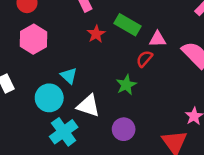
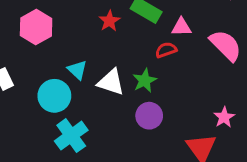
red semicircle: (144, 59) -> (166, 50), turned 30
white triangle: (88, 106) -> (111, 82), moved
purple circle: (124, 129) -> (149, 116), moved

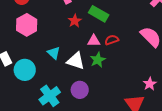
pink triangle: (181, 27) -> (94, 41), moved
cyan circle: (54, 96) -> (25, 70), moved
purple circle: (149, 116) -> (80, 90), moved

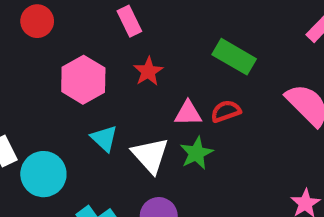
green rectangle: (99, 14) -> (234, 57), moved
pink hexagon: (27, 25) -> (83, 80), moved
white triangle: (76, 61) -> (150, 155), turned 30

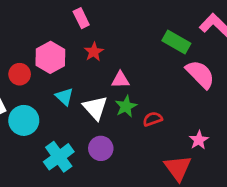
red circle: (37, 21) -> (20, 74), moved
green rectangle: (234, 57) -> (176, 42), moved
red semicircle: (226, 111) -> (153, 119), moved

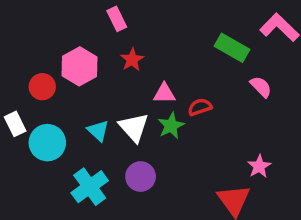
pink semicircle: (200, 74) -> (261, 87), size x0.6
cyan triangle: (64, 97) -> (98, 131), moved
red semicircle: (153, 119) -> (200, 107), moved

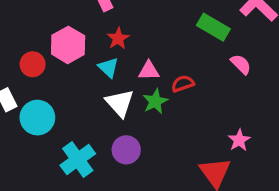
cyan triangle: (98, 131) -> (108, 67), moved

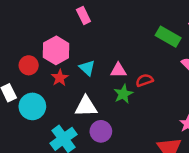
red star: (118, 38) -> (60, 78), moved
white triangle: (120, 103) -> (86, 106), moved, turned -50

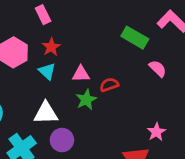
red star: (60, 78) -> (51, 47), moved

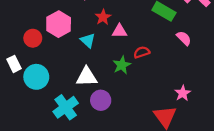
red star: (51, 47) -> (103, 17), moved
pink triangle: (81, 74) -> (119, 31), moved

